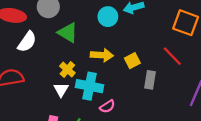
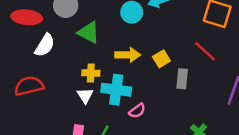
yellow cross: (67, 70) -> (91, 73), turned -35

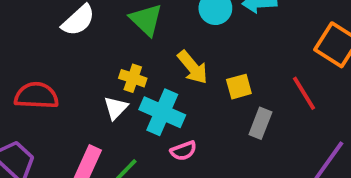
yellow arrow: (128, 55) -> (193, 67), turned 35
red semicircle: (29, 86) -> (36, 96), moved

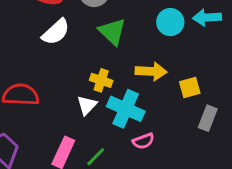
yellow arrow: (193, 67) -> (151, 71), turned -48

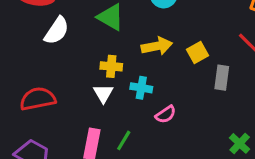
cyan cross: (126, 109) -> (141, 88), size x0.6

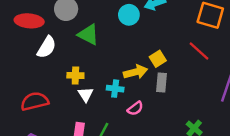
yellow arrow: (157, 46) -> (136, 72), moved
yellow cross: (111, 66) -> (75, 75), moved
gray rectangle: (222, 78) -> (161, 82), moved

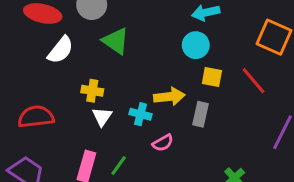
cyan circle: (129, 15) -> (196, 45), moved
yellow square: (158, 59) -> (212, 77), moved, turned 35

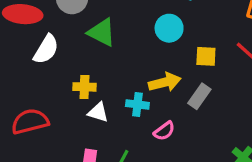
cyan circle: (196, 45) -> (169, 28), moved
gray rectangle: (201, 114) -> (199, 96), turned 30
white triangle: (102, 117) -> (98, 112), turned -40

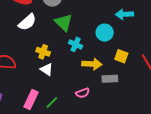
gray rectangle: (199, 96) -> (110, 79), turned 35
cyan cross: (137, 104) -> (76, 44), moved

